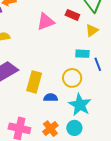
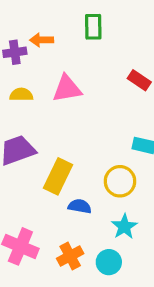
pink triangle: (46, 22) -> (67, 89), moved
cyan star: (80, 105) -> (124, 227), size x0.7

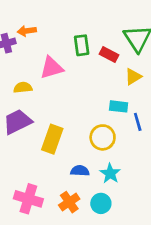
green rectangle: (93, 27) -> (82, 45), moved
yellow semicircle: (21, 95) -> (23, 88), moved
blue semicircle: (80, 206) -> (80, 171), moved

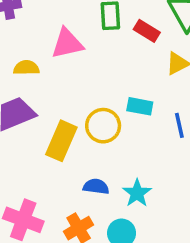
cyan rectangle: (119, 106) -> (140, 106), moved
yellow circle: (103, 137) -> (103, 126), moved

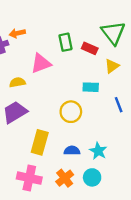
cyan rectangle: (140, 106) -> (91, 87), moved
yellow rectangle: (61, 141) -> (40, 142), moved

